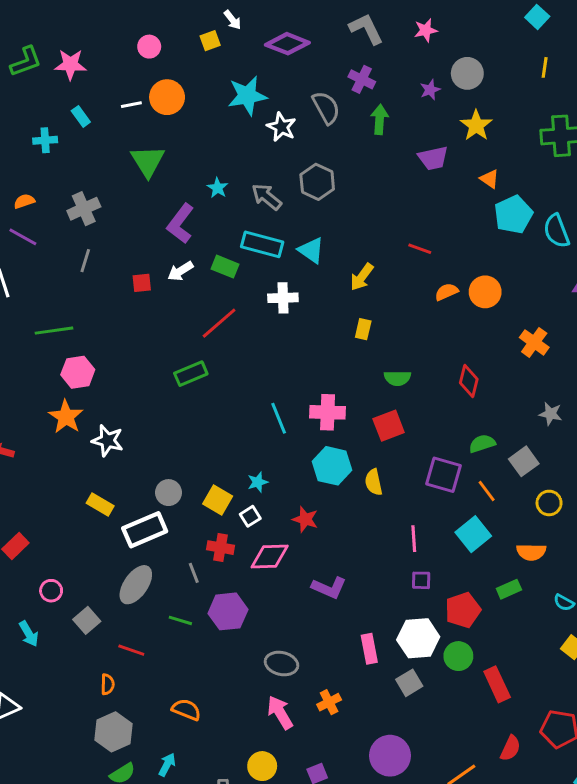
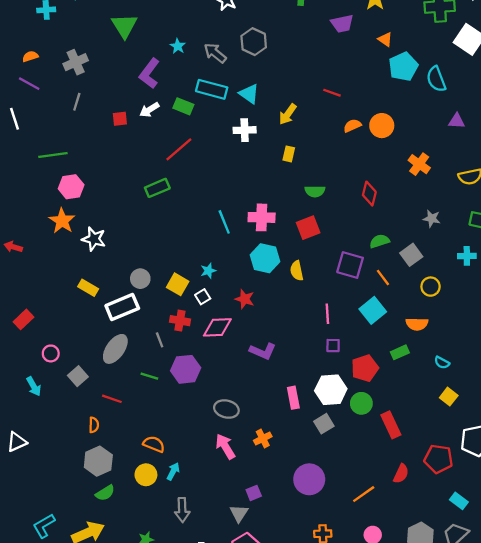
white cross: (283, 298) -> (245, 130), moved
cyan arrow: (167, 765) -> (173, 471), moved
yellow circle: (262, 766) -> (146, 475), moved

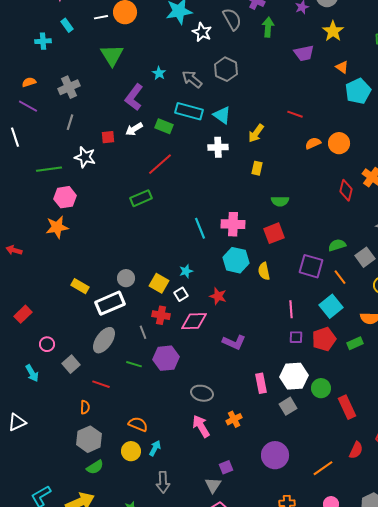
red diamond: (369, 194) -> (346, 190), moved
orange star: (62, 221) -> (57, 227), turned 30
white star: (94, 239) -> (85, 157), moved
red pentagon: (365, 368) -> (324, 339), moved

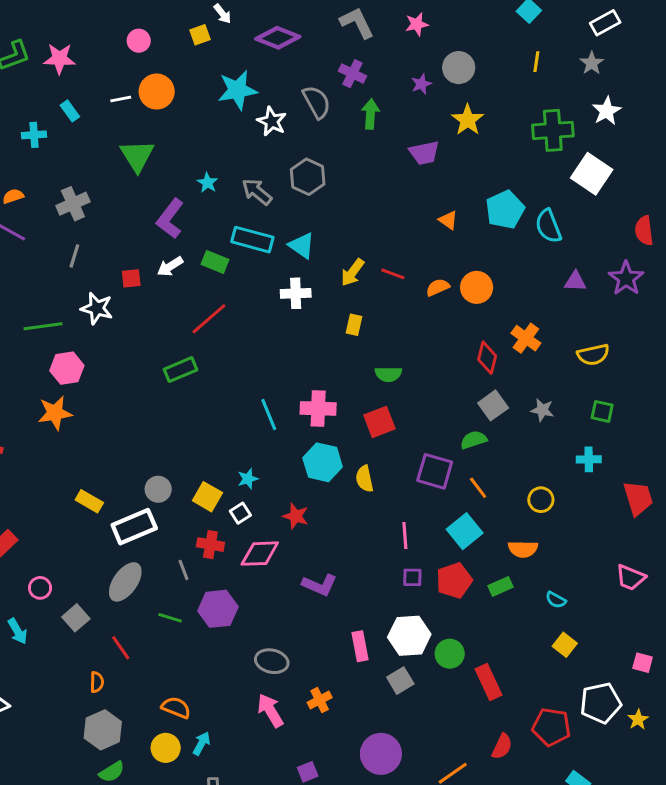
orange triangle: (342, 67) -> (448, 220), moved
red line: (295, 114) -> (393, 274), moved
gray square: (365, 257) -> (493, 405), moved
red line: (101, 384) -> (121, 648), turned 36

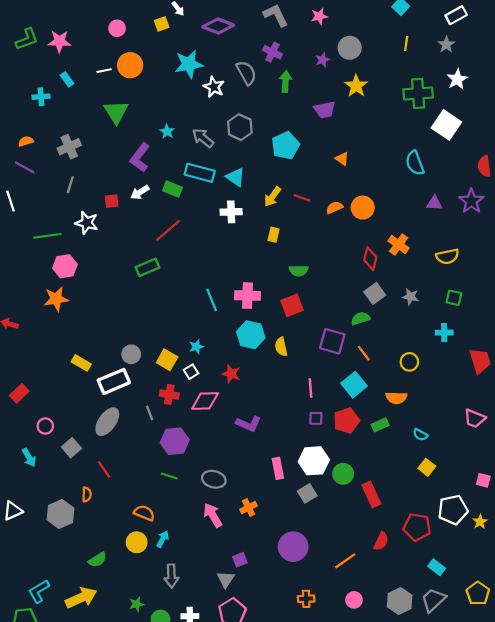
cyan pentagon: (505, 210) -> (286, 146), moved
green line: (170, 618) -> (169, 476), moved
gray hexagon: (103, 730) -> (61, 514), moved

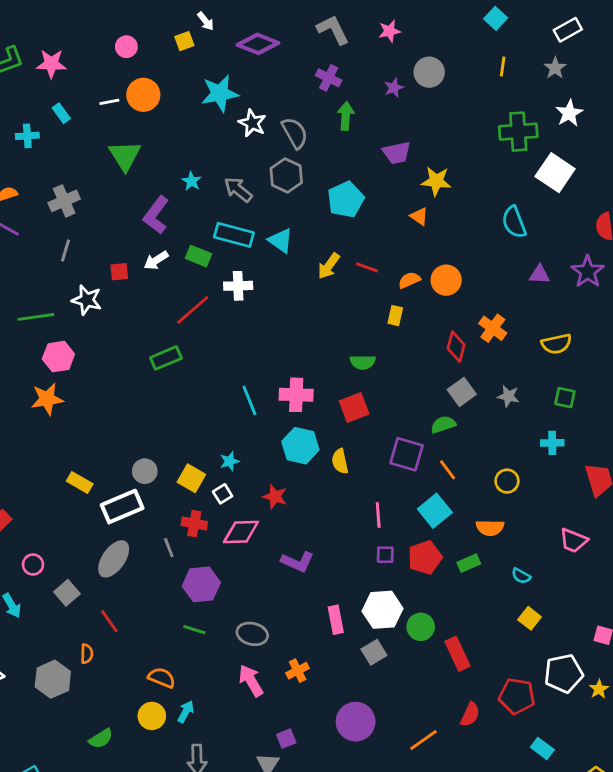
gray semicircle: (246, 73) -> (295, 133), moved
yellow star: (356, 86) -> (436, 181), moved, turned -30
white cross: (231, 212) -> (238, 286), moved
yellow rectangle: (274, 235) -> (395, 316), moved
pink trapezoid: (475, 418) -> (573, 540), moved

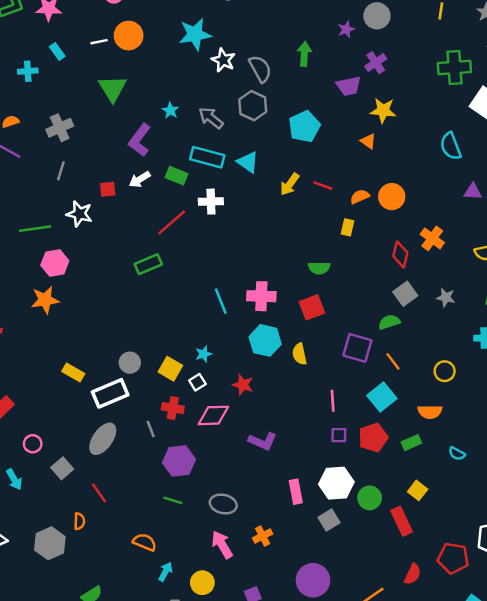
purple cross: (329, 78) -> (376, 63), moved, turned 30
yellow square: (530, 618) -> (418, 490), moved
yellow circle: (152, 716) -> (202, 583), moved

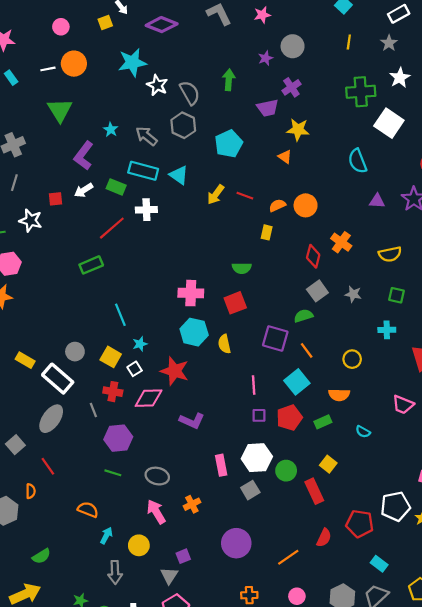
cyan line: (221, 301) -> (120, 315), moved
red star: (243, 385) -> (175, 371), size x1.5
white rectangle: (110, 393) -> (58, 379), turned 64

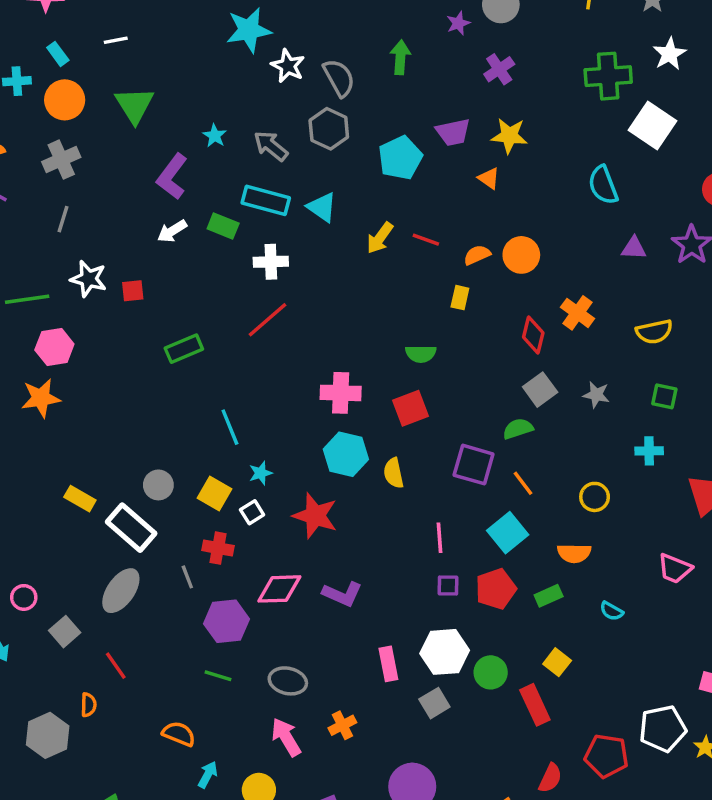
orange circle: (74, 64) -> (65, 100), moved
purple trapezoid: (268, 108) -> (453, 132), moved
red square: (55, 199) -> (133, 291), moved
red line: (112, 228) -> (267, 320), moved
pink diamond: (149, 398) -> (279, 589), moved

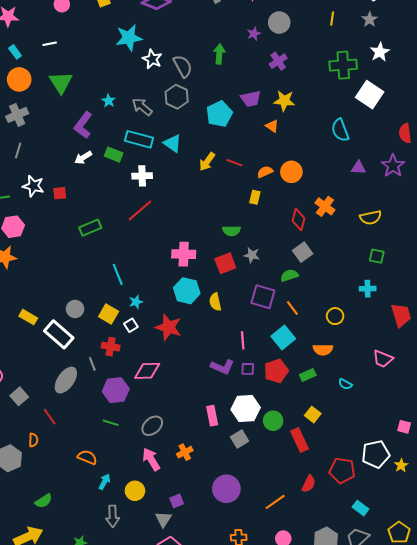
gray star: (596, 395) -> (252, 255), moved
gray ellipse: (121, 591) -> (66, 380), moved
purple L-shape: (342, 594) -> (222, 367), moved
gray ellipse: (288, 681) -> (152, 426), turned -55

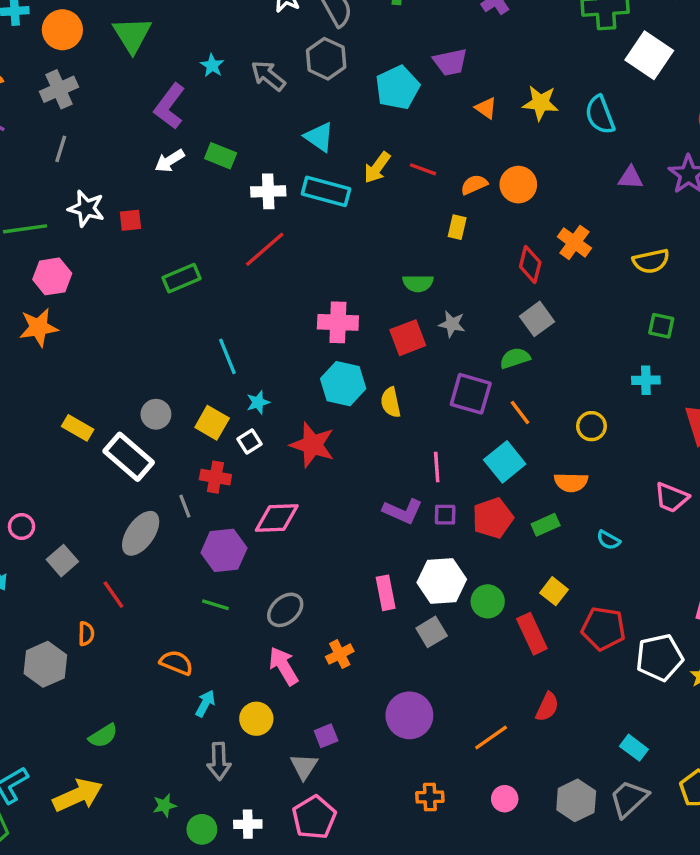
yellow star: (284, 101) -> (540, 103), moved
cyan rectangle: (139, 139) -> (326, 191), moved
red pentagon: (342, 470) -> (603, 629), moved

